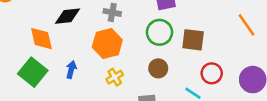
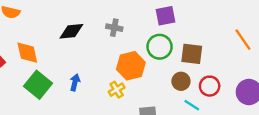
orange diamond: (41, 39) -> (27, 53), moved
orange hexagon: (107, 44) -> (131, 66), moved
brown circle: (158, 68) -> (181, 81), moved

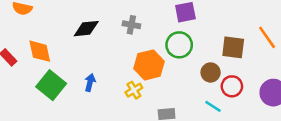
brown square: (192, 54) -> (233, 47), moved
brown circle: (181, 81) -> (211, 72), moved

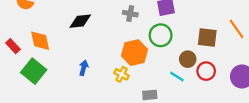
gray cross: (131, 25) -> (130, 14), moved
green square: (51, 85) -> (34, 71), moved
yellow cross: (134, 90) -> (122, 74), turned -32
cyan line: (213, 106) -> (177, 77), moved

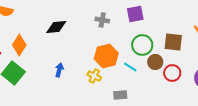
green circle: (161, 35) -> (142, 45), moved
orange diamond: (40, 41) -> (19, 45), turned 45
cyan line: (177, 77) -> (130, 67), moved

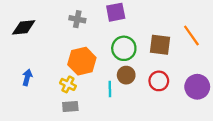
brown circle: (155, 62) -> (126, 75), moved
cyan line: (130, 67) -> (110, 89), moved, turned 56
gray rectangle: (120, 95) -> (70, 107), moved

